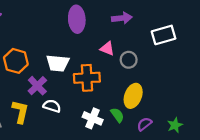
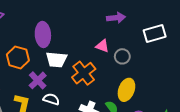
purple ellipse: (77, 19) -> (43, 34), moved
orange cross: (87, 78) -> (84, 73), turned -35

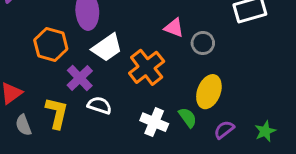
white trapezoid: (56, 60) -> (107, 48), turned -40

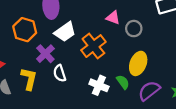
white semicircle: (99, 105) -> (60, 73), turned -126
purple semicircle: (224, 130) -> (149, 91), size x1.5

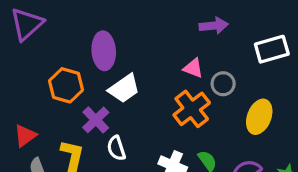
orange cross: (93, 46) -> (192, 109), moved
yellow ellipse: (138, 63) -> (259, 117), moved

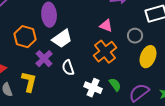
gray circle: (223, 84) -> (135, 36), moved
white semicircle: (116, 148) -> (68, 68), moved

